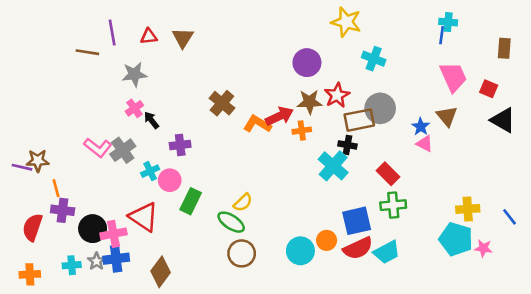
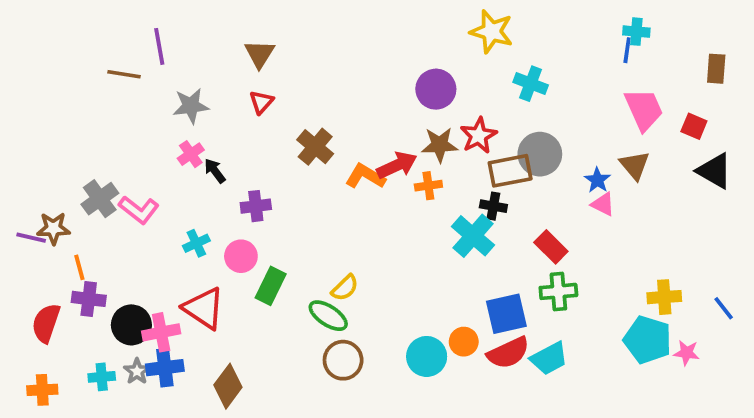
red triangle: (149, 36) -> (261, 102), moved, turned -42
gray cross: (123, 150) -> (100, 199), moved
cyan cross: (150, 171) -> (196, 243), moved

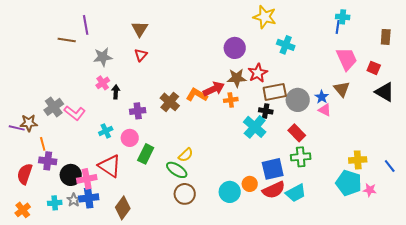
brown cross: (315, 147) -> (170, 102), moved
gray circle: (540, 154) -> (298, 100), moved
black arrow: (215, 171) -> (116, 92), turned 40
orange cross: (42, 390) -> (23, 210), turned -35

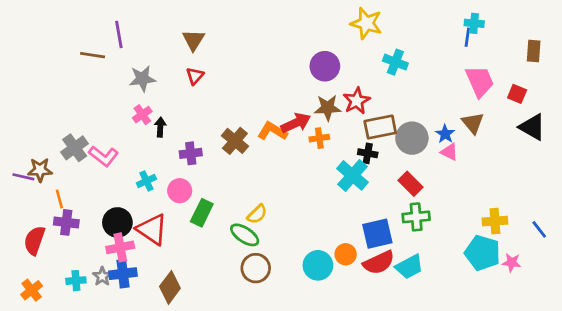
black circle: (71, 175) -> (117, 222), moved

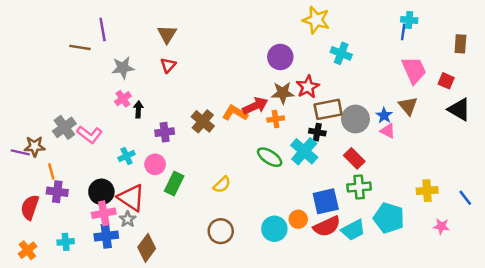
green ellipse: (245, 235) -> (270, 157), moved
cyan pentagon: (482, 253) -> (389, 218), moved
gray star: (102, 276) -> (128, 219), moved

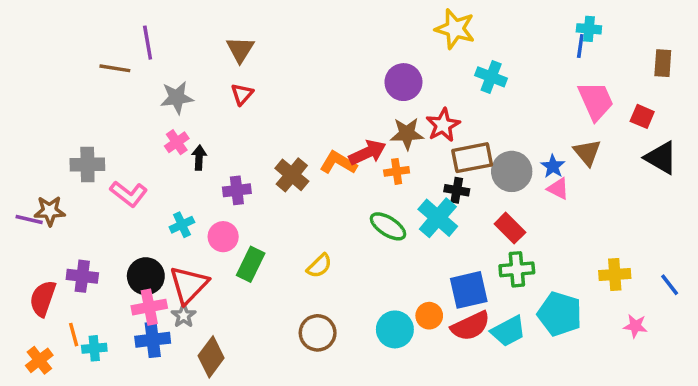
gray cross: (64, 127) -> (87, 165), moved, turned 35
orange line: (51, 171) -> (74, 335), moved
red triangle: (131, 198) -> (189, 285), turned 40

